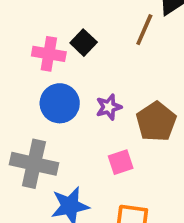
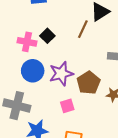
purple star: (109, 107) -> (61, 74), size x1.6

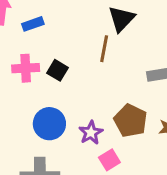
pink cross: (27, 42) -> (26, 68), moved
purple star: (61, 74) -> (91, 133), moved, size x0.7

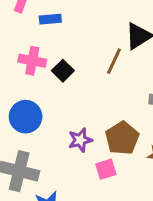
blue circle: (49, 124) -> (26, 117), moved
pink square: (109, 160) -> (106, 169), moved

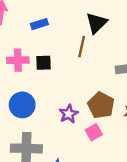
blue rectangle: (50, 19) -> (39, 24), moved
black square: (63, 71) -> (43, 63), turned -35

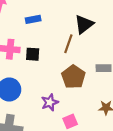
brown pentagon: (101, 105) -> (73, 77), moved

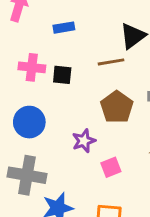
brown line: (68, 44) -> (111, 62), turned 60

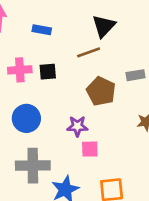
blue rectangle: (64, 28) -> (42, 30), turned 30
purple star: (84, 141) -> (77, 126), turned 30
pink square: (111, 167) -> (90, 149), moved, turned 30

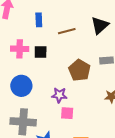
black triangle: (104, 26) -> (100, 25), moved
blue rectangle: (42, 30) -> (39, 20), turned 72
brown line: (89, 52) -> (67, 31), moved

